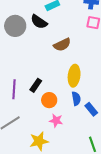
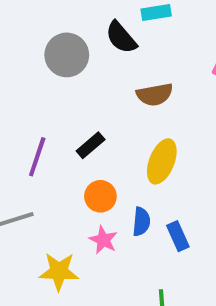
gray circle: (15, 26) -> (67, 55), moved
black rectangle: (36, 85) -> (91, 145), moved
blue semicircle: (76, 99) -> (141, 222), moved

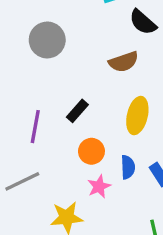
black semicircle: (121, 37) -> (143, 22), moved
pink star: (103, 240) -> (99, 187), turned 30

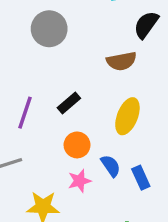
black semicircle: (143, 22) -> (146, 25), turned 76
blue semicircle: (128, 167) -> (111, 166), turned -40

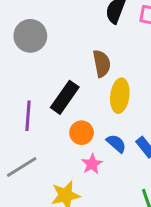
brown semicircle: (121, 61) -> (102, 63), moved, turned -76
black rectangle: (69, 103) -> (65, 97), size x1.5

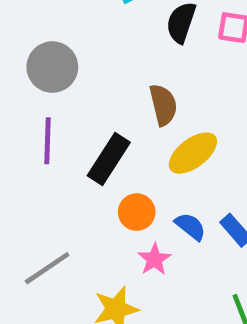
yellow ellipse: (120, 96) -> (193, 153), turned 48
purple line: (28, 116) -> (47, 141), moved

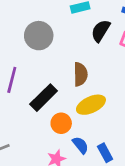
gray circle: (52, 67) -> (39, 36), moved
orange circle: (137, 212) -> (61, 123), moved

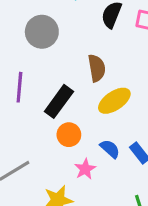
orange circle: (61, 123) -> (69, 135), moved

